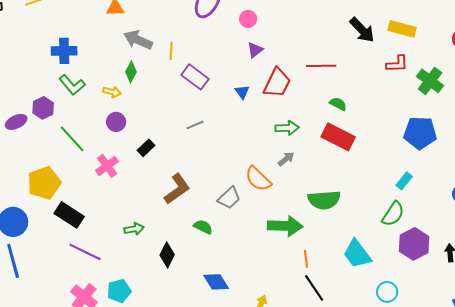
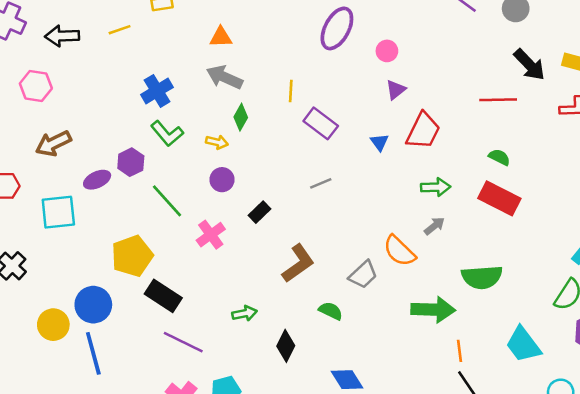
gray arrow: (138, 40) -> (224, 77), moved
blue cross: (64, 51) -> (157, 91), turned -30
red line: (321, 66) -> (498, 100), moved

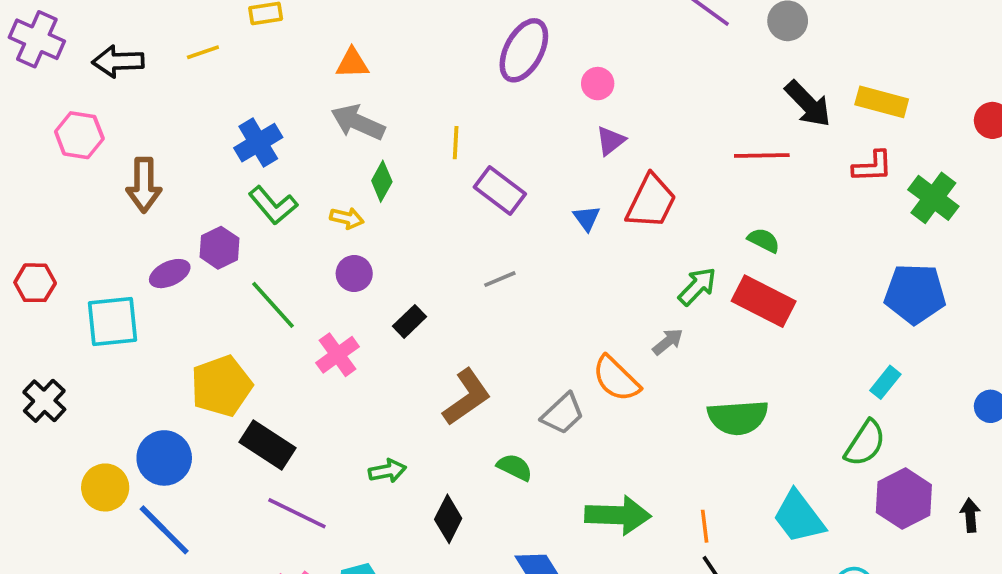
brown arrow: (53, 143) -> (144, 185), moved, turned -64
green arrow: (436, 187) -> (697, 286), moved, turned -44
green arrow: (433, 310) -> (618, 515), moved
blue line: (93, 353) -> (164, 530), turned -30

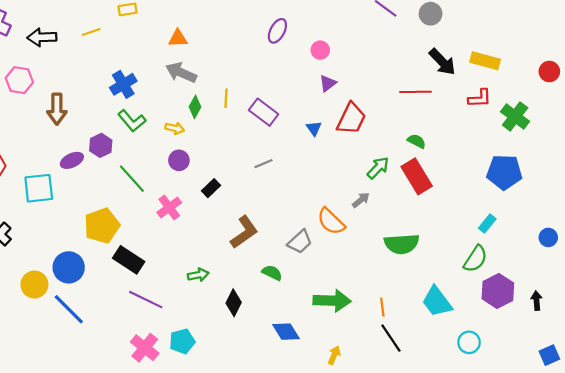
purple ellipse: (524, 50) -> (277, 31), size x0.7
yellow line: (456, 143) -> (226, 98), moved
red rectangle: (764, 301) -> (417, 176), turned 32

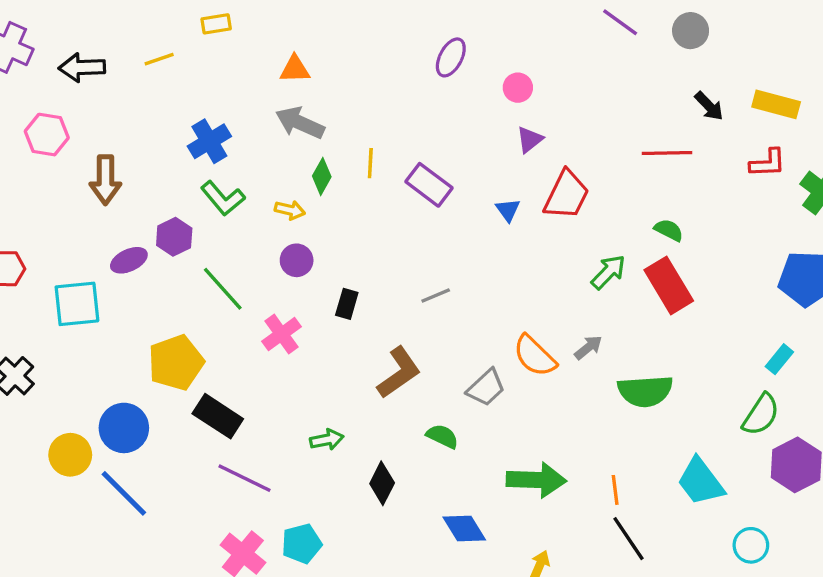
black arrow: (442, 62) -> (709, 106), size x0.7
gray line: (264, 164) -> (436, 295), moved
black rectangle: (211, 188) -> (347, 304), turned -30
gray arrow: (361, 200) -> (588, 347), moved

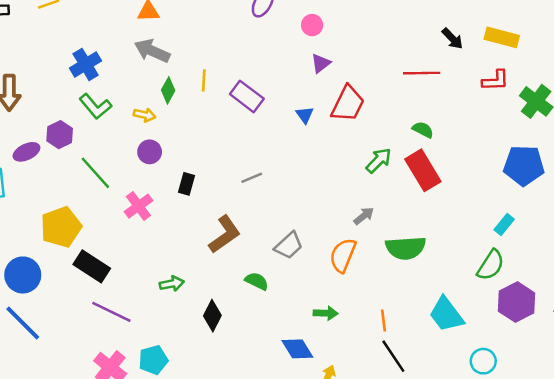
orange semicircle: (535, 356) -> (343, 255), moved, turned 68
green arrow: (536, 480) -> (326, 313), size x0.6
blue diamond: (464, 529) -> (297, 349), moved

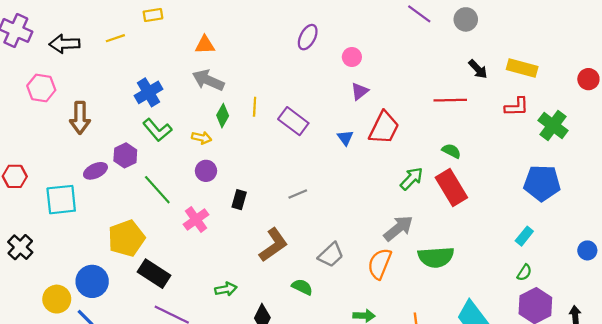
gray arrow: (364, 216) -> (398, 228), size x1.6
green semicircle: (491, 265) -> (524, 273), moved, size x0.6

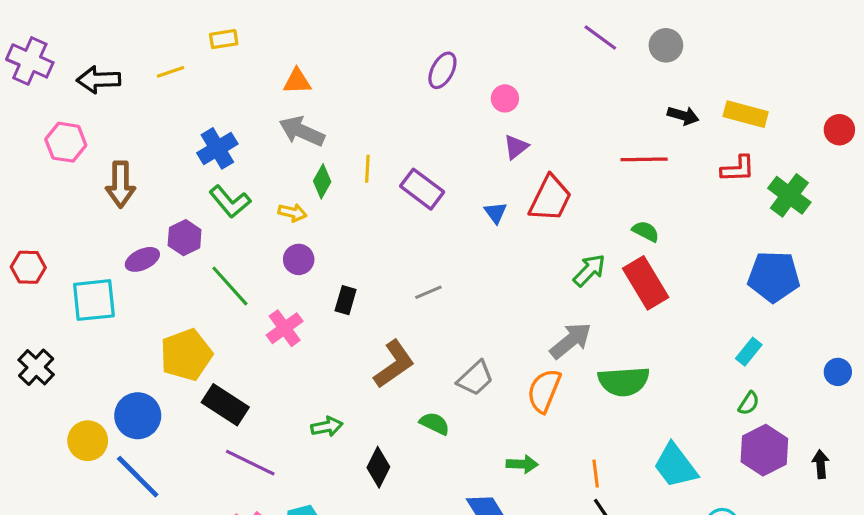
black arrow: (478, 69) -> (683, 116), turned -30

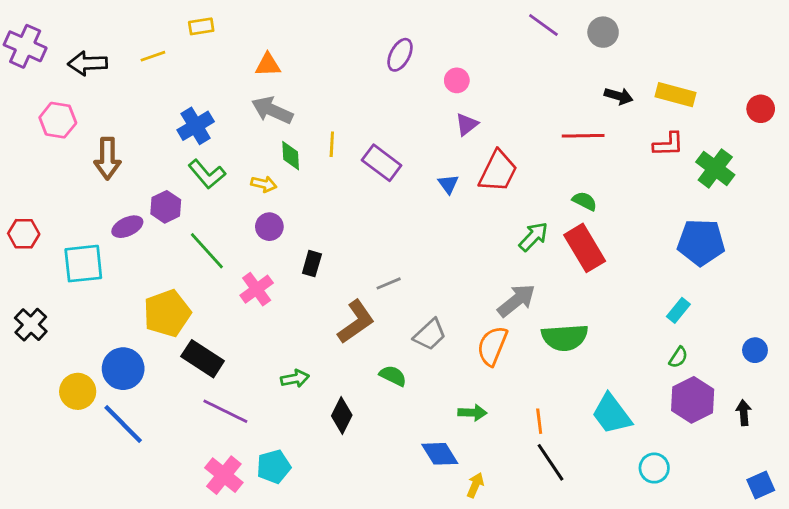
green diamond: (322, 181) -> (291, 156), turned -32
gray line: (428, 292) -> (389, 283), moved
blue circle: (838, 372) -> (755, 350), moved

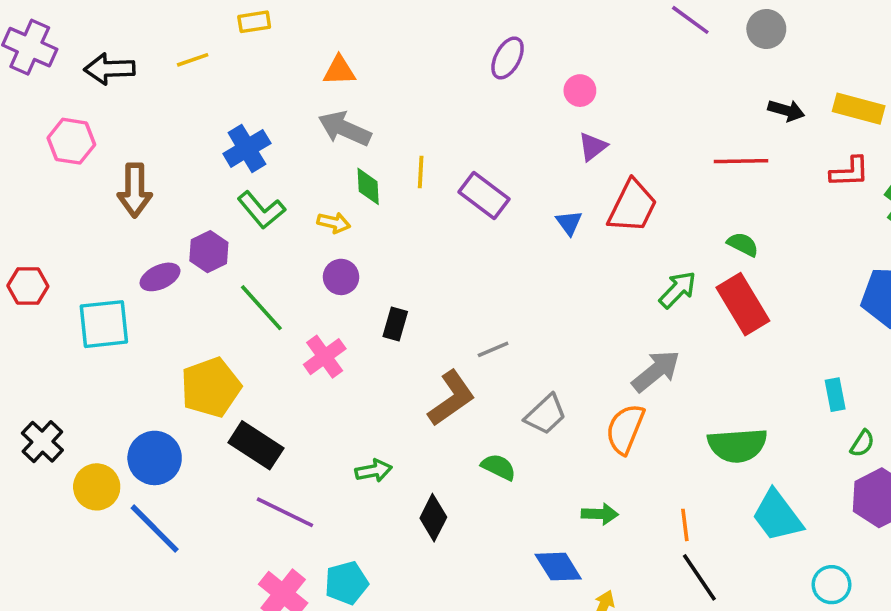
cyan rectangle: (678, 310) -> (835, 395), moved, turned -50
black cross: (31, 325) -> (42, 442), moved
green semicircle: (565, 337) -> (737, 445), moved

